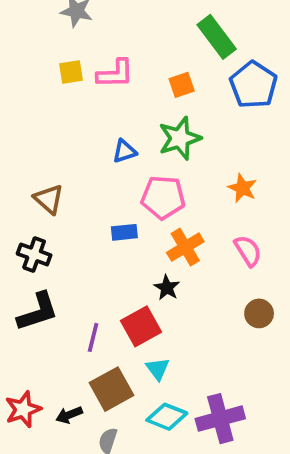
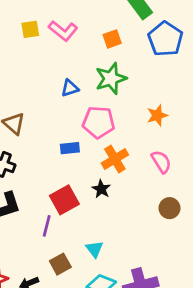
pink L-shape: (115, 74) -> (63, 31), turned 40
orange star: (242, 188) -> (157, 115), turned 30
red square: (141, 326) -> (64, 200), moved
brown square: (112, 389) -> (60, 264), size x0.7

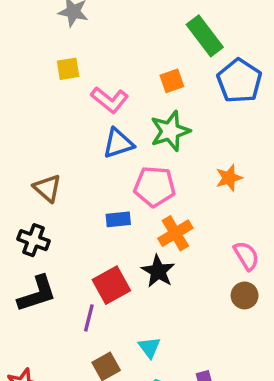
pink L-shape: (63, 31) -> (110, 100), moved
blue triangle: (70, 88) -> (118, 143), size x1.4
pink semicircle: (161, 162) -> (246, 256), moved
black star: (101, 189) -> (158, 271), size x1.4

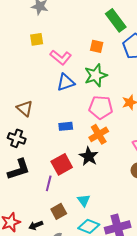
orange square: (172, 81) -> (97, 46), turned 32
pink pentagon: (155, 186) -> (101, 107), moved

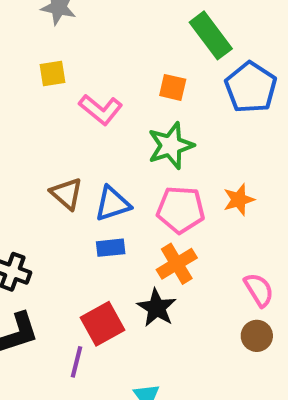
blue triangle: (66, 82) -> (113, 204), moved
brown triangle: (25, 108) -> (67, 194), moved

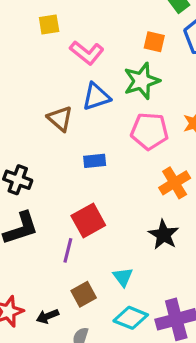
orange square: (173, 87) -> (154, 42), moved
blue triangle: (113, 204) -> (96, 97), moved
orange cross: (177, 264) -> (175, 183), moved
black star: (157, 308) -> (164, 235), moved

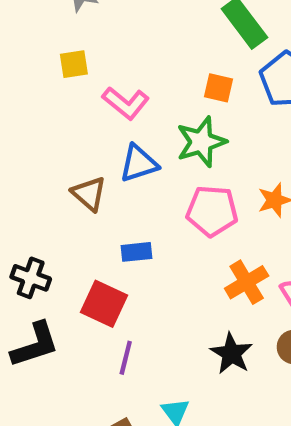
red square: (88, 221) -> (104, 304), moved, turned -36
purple line: (68, 250) -> (126, 358), moved

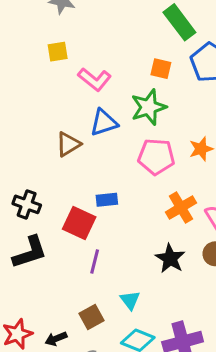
brown triangle: (89, 194) -> (68, 144), turned 48
blue rectangle: (136, 252) -> (107, 200), moved

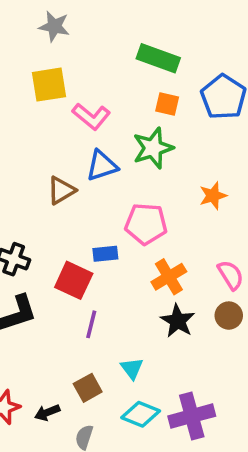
green rectangle: (179, 22) -> (158, 58), moved, turned -33
yellow square: (58, 52) -> (49, 85), size x1.5
pink pentagon: (156, 157) -> (146, 224), moved
orange cross: (181, 207) -> (169, 277), moved

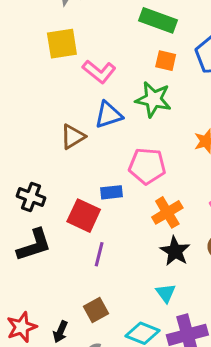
green star: (153, 148) -> (153, 99), turned 30
cyan triangle: (132, 368) -> (166, 293), moved
black arrow: (47, 412) -> (60, 332), turned -45

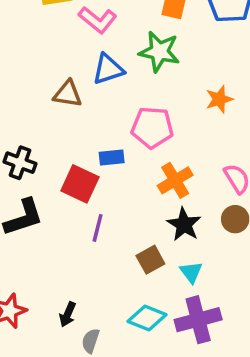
brown triangle: (73, 137) -> (68, 94), turned 40
cyan triangle: (166, 293) -> (191, 272), moved
brown square: (96, 310) -> (150, 260), moved
black arrow: (60, 332) -> (68, 314), moved

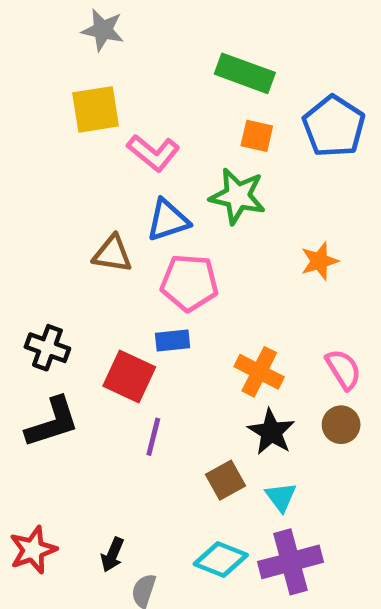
pink pentagon: (152, 127) -> (189, 283), moved
orange cross: (175, 180) -> (259, 372), turned -32

